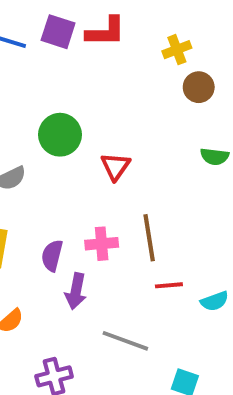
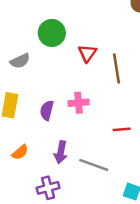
brown line: (149, 238) -> (117, 69), moved
purple arrow: (76, 291) -> (61, 152), moved

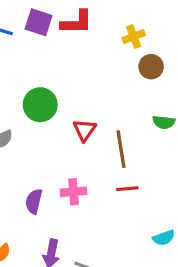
red line: (122, 129) -> (127, 189), moved

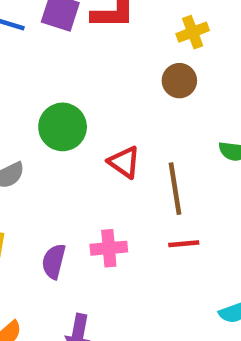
brown circle: (151, 67) -> (179, 81), moved
red triangle: (85, 130) -> (124, 162), turned -30

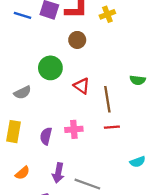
yellow cross: (193, 32) -> (107, 14), moved
brown circle: (179, 81) -> (77, 40), moved

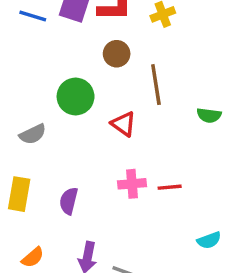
brown line: (107, 99) -> (156, 85), moved
pink cross: (74, 129) -> (132, 184), moved

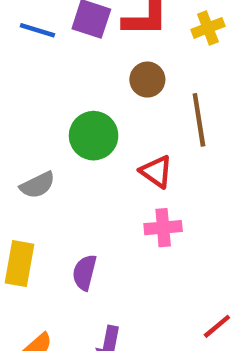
pink cross: (132, 184) -> (163, 228), moved
red line: (170, 187) -> (217, 326), moved, turned -35

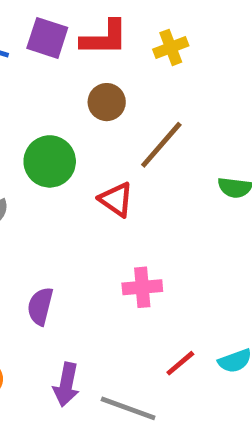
brown line: (199, 120) -> (161, 145), turned 50
pink cross: (163, 228) -> (142, 287), moved

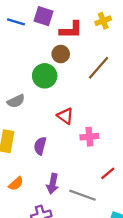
red L-shape: (104, 38) -> (71, 30), moved
brown circle: (107, 102) -> (61, 54), moved
red triangle: (116, 199) -> (65, 116), moved

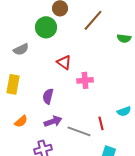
purple semicircle: (40, 146) -> (48, 96), moved
red line: (108, 173) -> (101, 123), moved, turned -64
purple arrow: (53, 184) -> (53, 121), turned -120

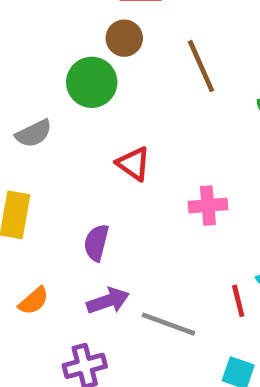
brown line: (93, 20) -> (201, 66), turned -65
pink cross: (85, 80) -> (208, 206), moved
red line: (101, 123) -> (238, 301), moved

